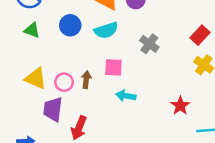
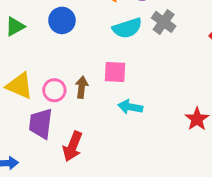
green triangle: (32, 30) -> (15, 27), turned -49
cyan semicircle: (106, 30) -> (127, 28), moved
gray cross: (149, 44) -> (164, 22), moved

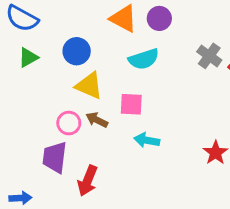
gray cross: (164, 22) -> (209, 56), moved
yellow triangle: (19, 86) -> (89, 86), moved
brown arrow: (82, 87) -> (97, 120), turned -70

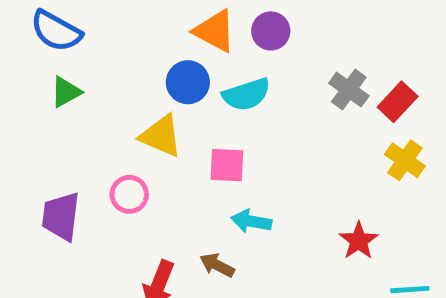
blue circle: (77, 51) -> (188, 82), moved
brown arrow: (97, 120) -> (217, 265), moved
purple trapezoid: (55, 157) -> (61, 216), moved

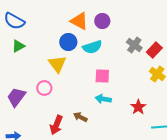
yellow triangle: (161, 136) -> (57, 64), turned 30
pink square: (227, 165) -> (102, 76), moved
purple trapezoid: (61, 216) -> (16, 97), turned 30
cyan arrow: (251, 221) -> (103, 99), moved

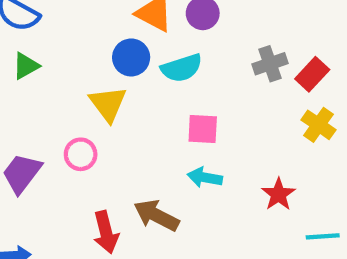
gray cross: (134, 45) -> (270, 64), turned 35
brown arrow: (80, 117) -> (156, 215), size x1.5
red arrow: (56, 125) -> (106, 232), turned -36

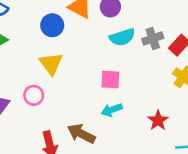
blue circle: (131, 57) -> (52, 25), moved
cyan semicircle: (182, 68) -> (122, 37), moved
cyan arrow: (205, 177) -> (112, 110), turned -30

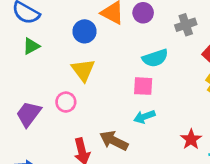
cyan semicircle: (122, 37) -> (155, 58), moved
gray cross: (153, 38) -> (186, 25), moved
red star: (158, 120) -> (191, 139), moved

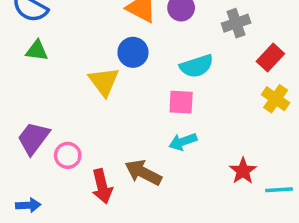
blue circle: (84, 31) -> (133, 52), moved
green triangle: (31, 46) -> (37, 51), turned 36
pink circle: (66, 102) -> (68, 155), moved

